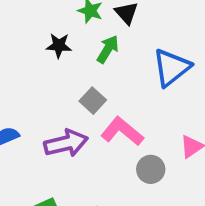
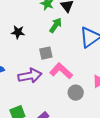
black star: (59, 46) -> (18, 32), moved
gray square: (93, 101) -> (46, 53), turned 32

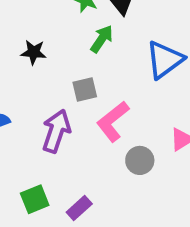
pink L-shape: (61, 71) -> (113, 121), turned -80
purple arrow: (30, 76) -> (56, 131), turned -60

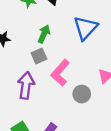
green arrow: (102, 39) -> (44, 34), moved

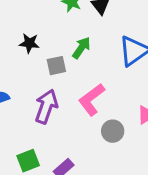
gray square: (39, 56) -> (56, 66), moved

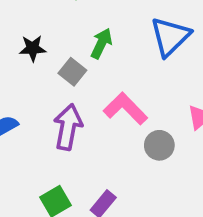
gray square: (56, 66) -> (72, 72), turned -30
pink L-shape: (92, 100) -> (125, 109), turned 92

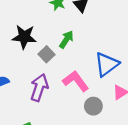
blue triangle: (170, 37) -> (107, 64), moved
black star: (33, 48) -> (24, 37), size x1.5

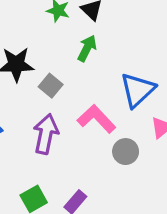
green arrow: (66, 39) -> (87, 48), moved

